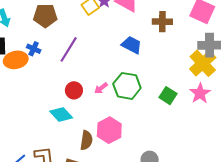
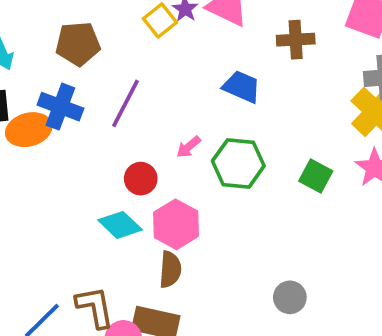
blue cross: (34, 49) -> (60, 107), size x1.6
pink arrow: (101, 88) -> (189, 147), moved
pink hexagon: (109, 130) -> (176, 224), moved

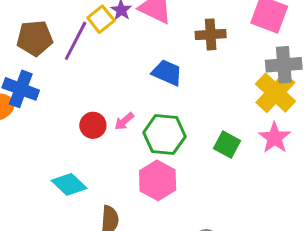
purple line: (125, 103) -> (76, 41), moved
red circle: (141, 179) -> (93, 125), moved
pink hexagon: (176, 224) -> (158, 180), moved

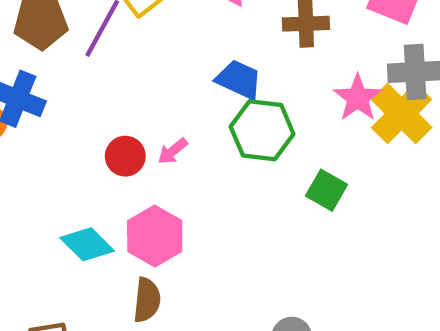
green hexagon: (164, 135) -> (262, 130), moved
pink star: (275, 138) -> (358, 98), moved
pink hexagon: (158, 180) -> (155, 236), moved

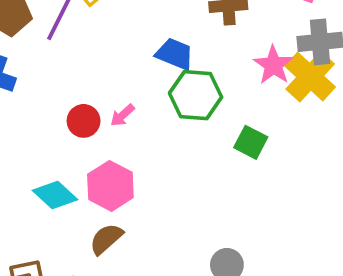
brown semicircle: (147, 300) -> (106, 239), turned -135

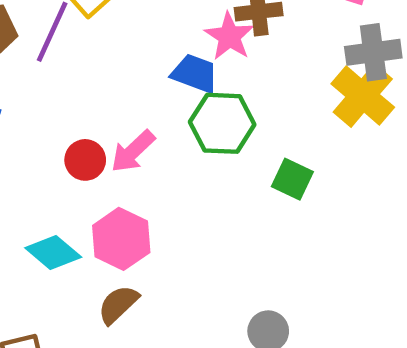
pink star: (273, 65) -> (229, 36), moved
pink arrow: (122, 115) -> (133, 151), size x1.5

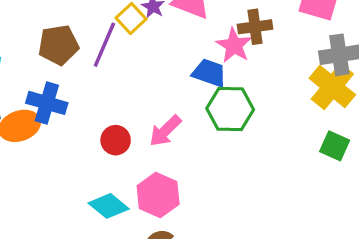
red circle: (85, 160) -> (116, 140), moved
green square: (292, 179) -> (335, 146), moved

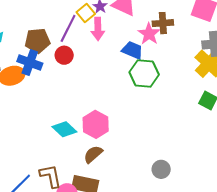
brown pentagon: (58, 45) -> (37, 41), moved
pink arrow: (165, 131) -> (98, 29), moved, turned -50
red circle: (116, 140) -> (64, 55), moved

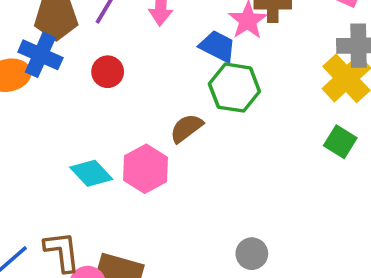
red circle: (64, 55) -> (108, 72), moved
brown semicircle: (93, 154) -> (186, 128), moved

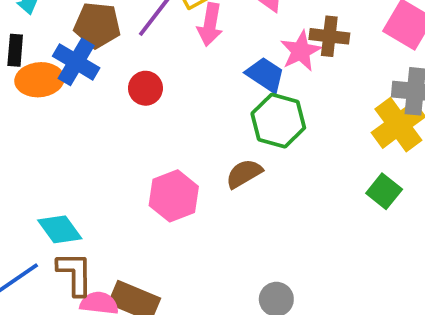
brown semicircle: (186, 128) -> (244, 174), moved
cyan diamond: (91, 173) -> (60, 229), moved

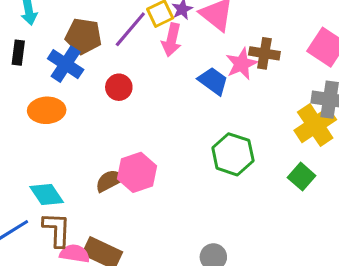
orange ellipse: (39, 80) -> (47, 110), moved
green hexagon: (278, 121) -> (233, 154), moved
brown semicircle: (244, 174) -> (110, 181), moved

